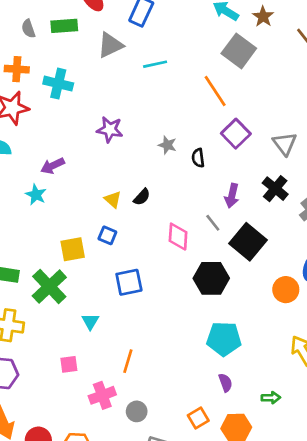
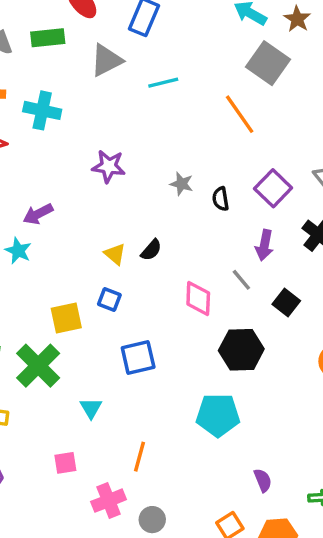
purple square: (236, 134) -> (273, 188), moved
black square: (248, 242) -> (286, 302), size x0.6
cyan pentagon: (224, 339) -> (218, 415), moved

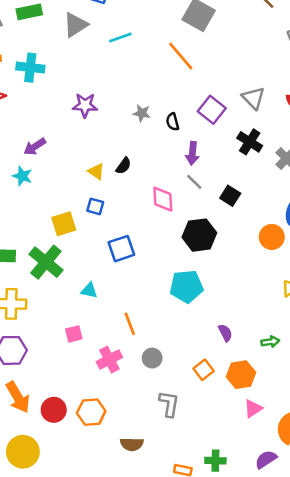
purple arrow: (264, 245) -> (192, 153), moved
cyan triangle: (91, 408) -> (89, 290), turned -42
orange line: (140, 457) -> (130, 324), turned -30
gray circle: (152, 520) -> (152, 358), moved

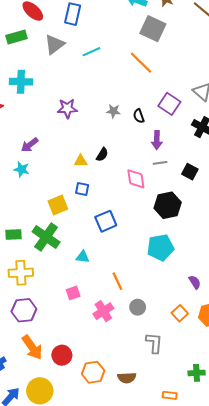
yellow triangle: (96, 172) -> (81, 161), turned -32
gray line: (194, 182) -> (160, 163), turned -48
orange hexagon: (91, 412) -> (93, 372), moved
green cross: (215, 461) -> (197, 373), moved

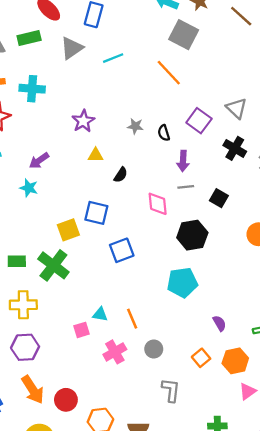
purple star: (67, 108) -> (83, 121), turned -30
yellow triangle: (81, 161) -> (96, 155), moved
blue square: (82, 189) -> (96, 213), size x1.5
cyan triangle: (83, 257) -> (100, 314), moved

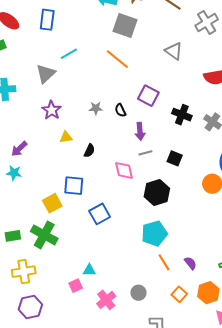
gray triangle: (72, 48) -> (46, 74), moved
gray triangle: (237, 108) -> (174, 51), moved
orange line: (132, 319) -> (164, 262), moved

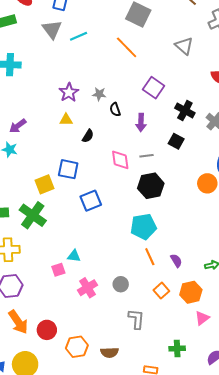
gray triangle: (46, 74) -> (52, 29), moved, turned -30
purple star: (52, 110) -> (69, 92), moved
black semicircle: (120, 110) -> (115, 110), moved
gray line: (145, 153) -> (146, 156), moved
black square: (175, 158) -> (176, 141), moved

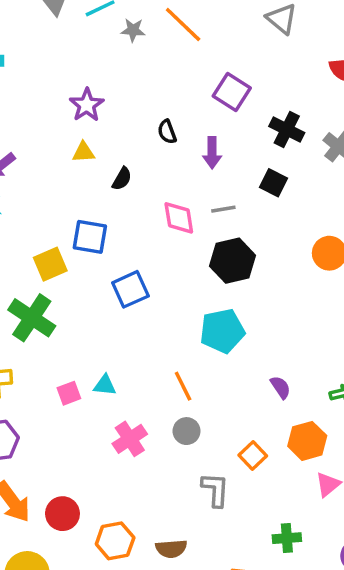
gray star: (99, 94) -> (133, 30), moved
orange line: (150, 257) -> (183, 386), moved
pink square: (58, 270) -> (69, 393), moved
orange square: (161, 291) -> (253, 456), moved

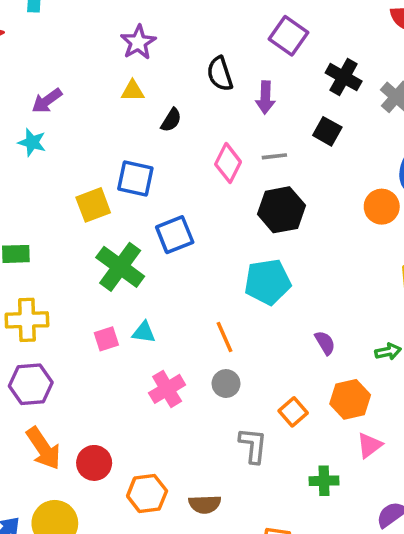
black semicircle: (167, 132) -> (220, 74), size x1.4
pink diamond: (179, 218) -> (228, 163), turned 33
green cross: (32, 318) -> (120, 267), moved
green cross: (287, 538) -> (324, 481), moved

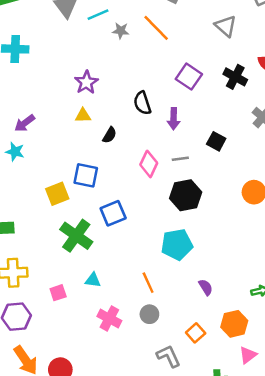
black cross: (344, 77) -> (235, 77), moved
pink square: (106, 339) -> (58, 293), moved
purple semicircle: (325, 343) -> (206, 287), moved
pink cross: (167, 389) -> (109, 318), turned -30
gray L-shape: (253, 445) -> (168, 356), turned -30

